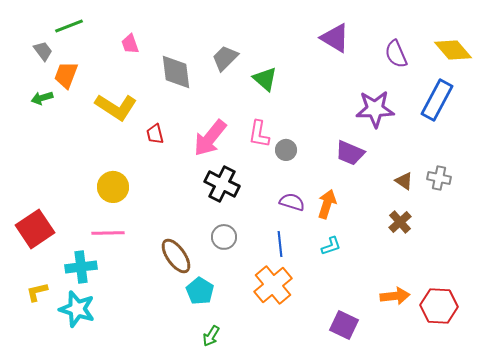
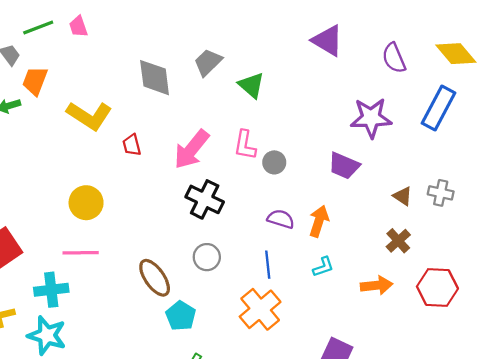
pink trapezoid: (130, 44) -> (78, 26), moved
orange arrow: (395, 296) -> (377, 285), moved
red hexagon: (439, 306) -> (437, 288), moved

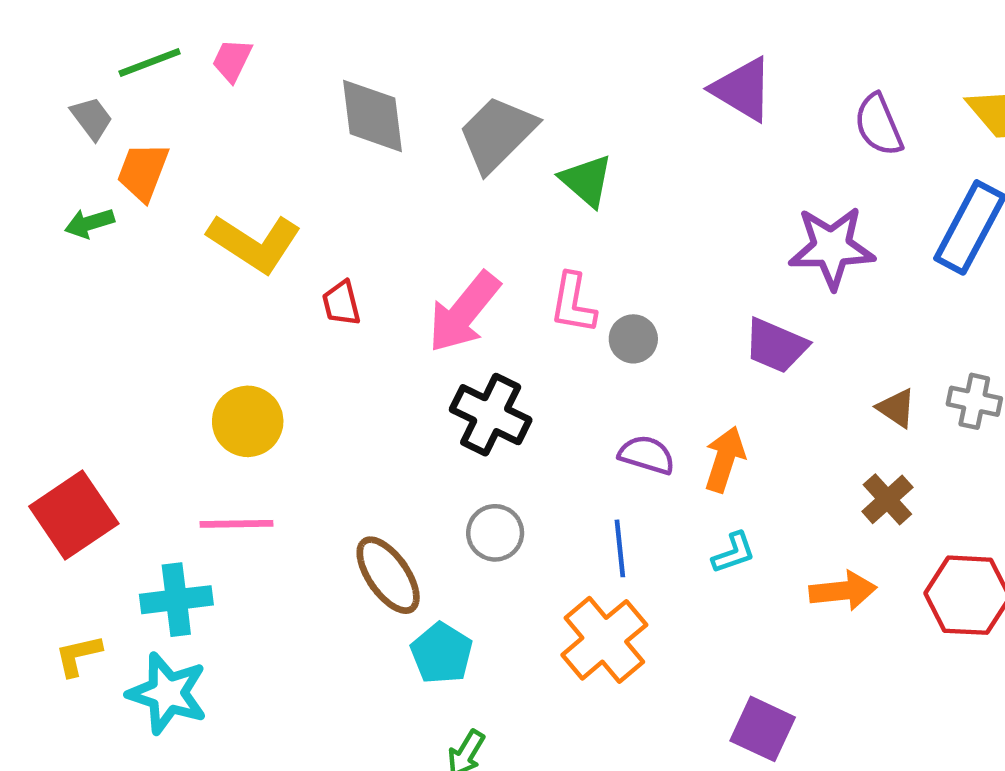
pink trapezoid: (78, 26) -> (232, 60), turned 45
gray trapezoid: (208, 62) -> (497, 134), size x1.4
gray diamond: (155, 78) -> (372, 116), moved

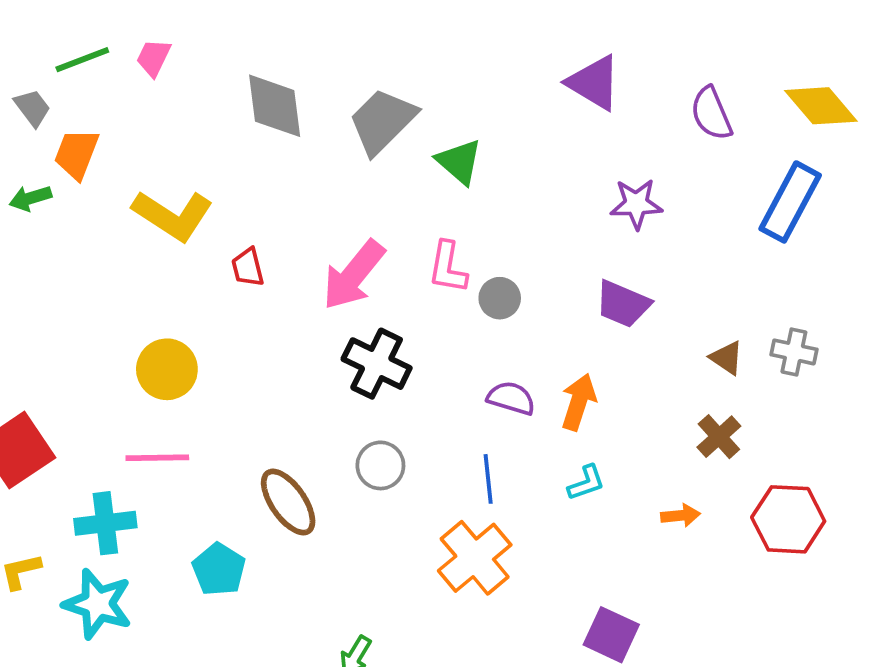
purple star: (832, 247) -> (636, 204), moved, size x0.7
orange arrow: (843, 591) -> (680, 515), size x0.7
cyan pentagon: (442, 653) -> (219, 569), moved

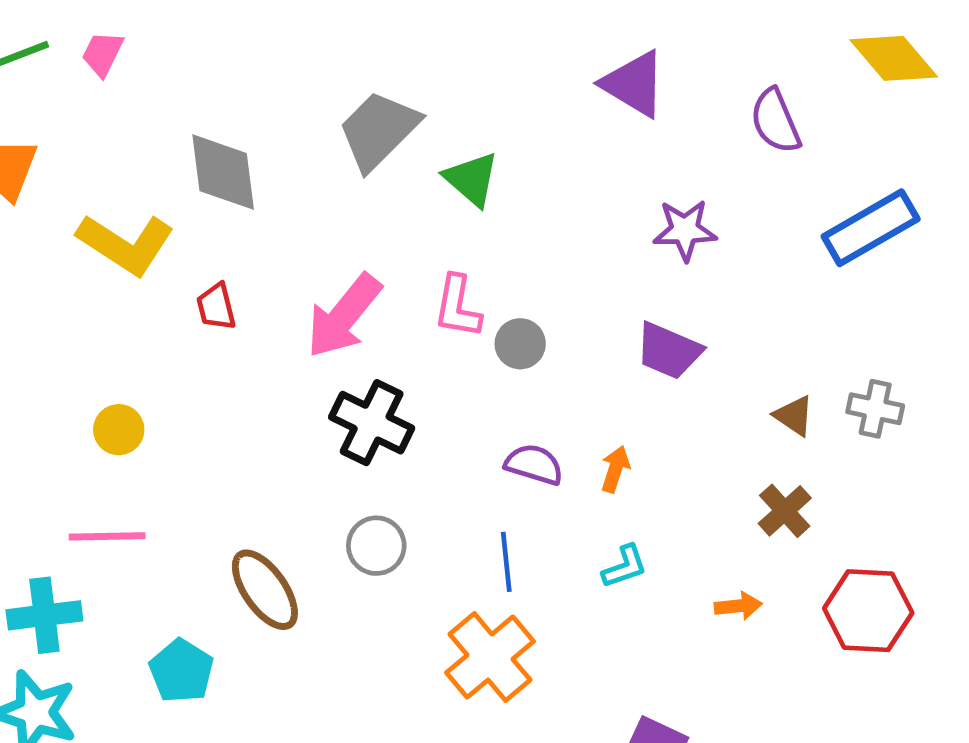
gray diamond: (275, 106) -> (223, 172), moved
yellow diamond: (821, 106) -> (894, 58), moved
blue rectangle: (790, 202) -> (871, 228), turned 32
yellow circle: (167, 369) -> (119, 430), size x0.7
orange arrow: (579, 402) -> (615, 469), size x0.7

